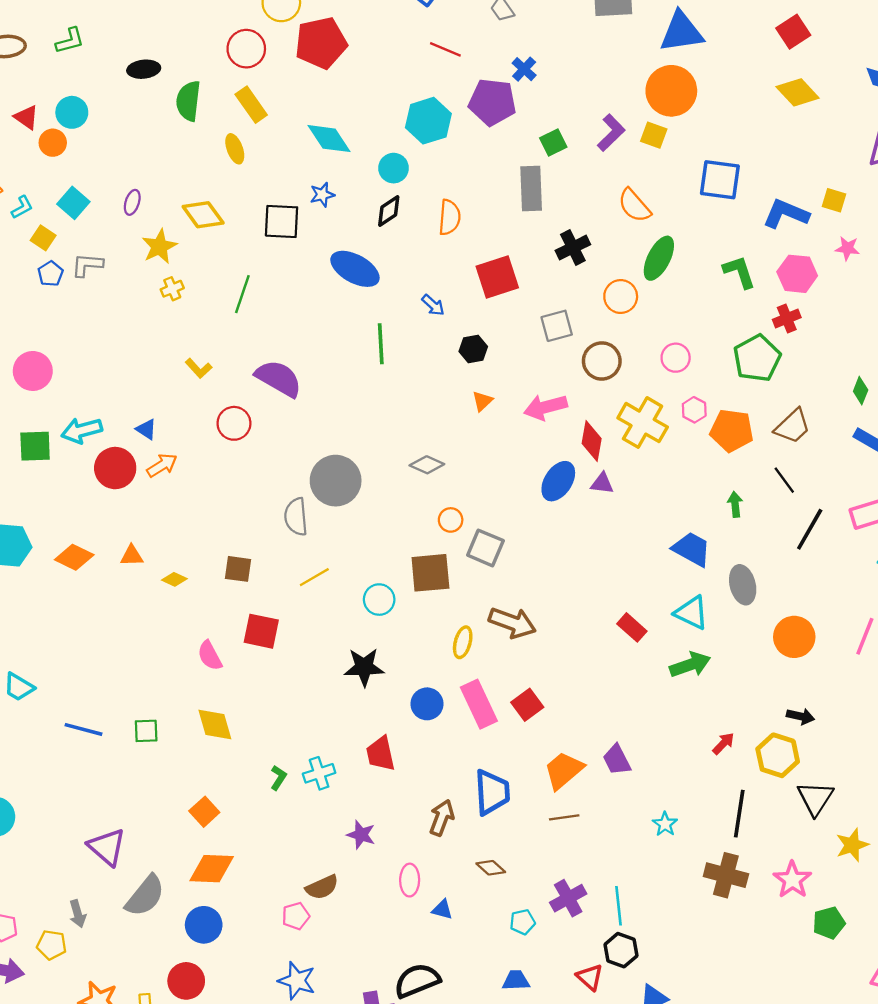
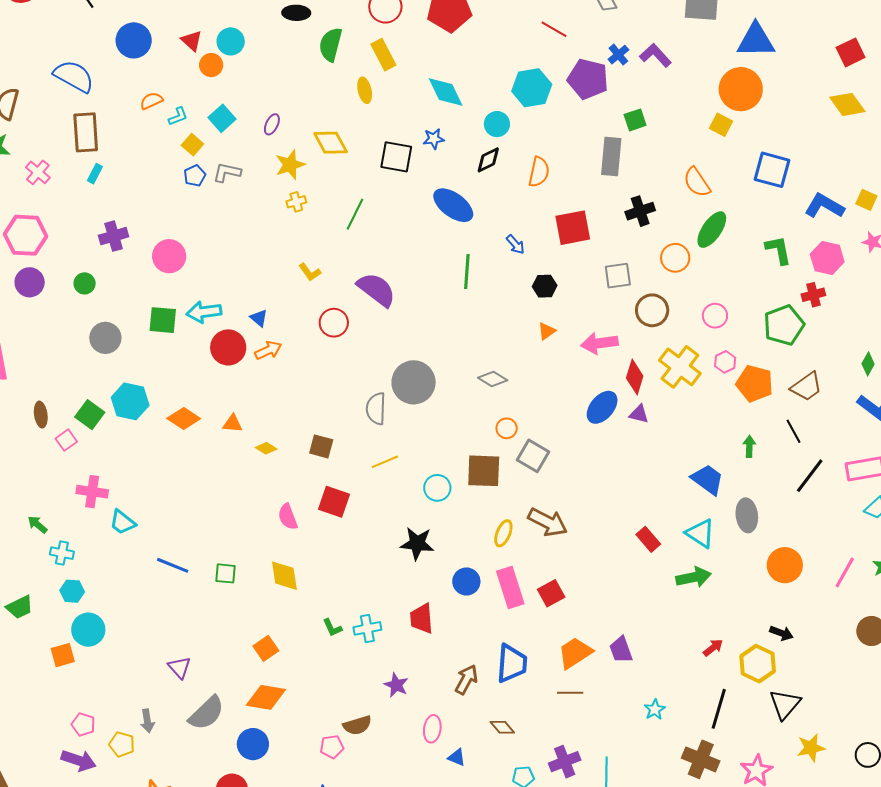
purple L-shape: (611, 133) -> (655, 55), moved, turned -96
green L-shape: (278, 778) -> (332, 628), turned 115
purple triangle: (107, 847) -> (180, 668), size x0.7

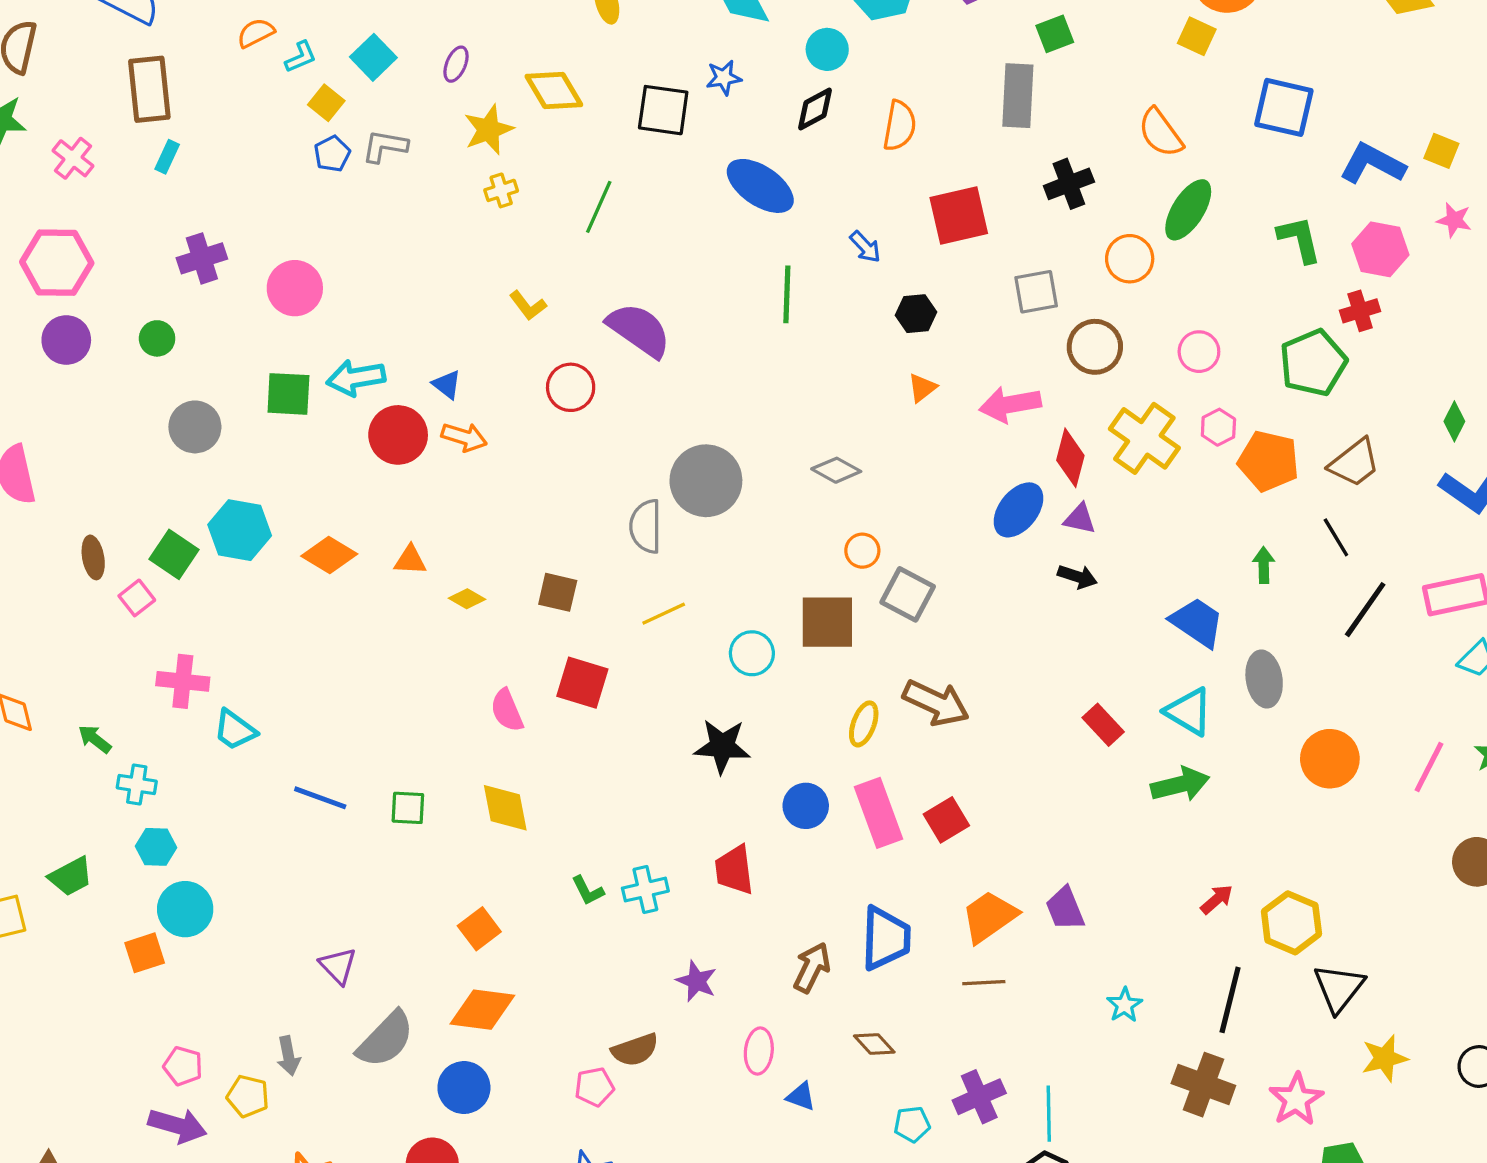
orange arrow: (268, 350) -> (464, 437), turned 44
black arrow: (781, 633) -> (1077, 577), moved

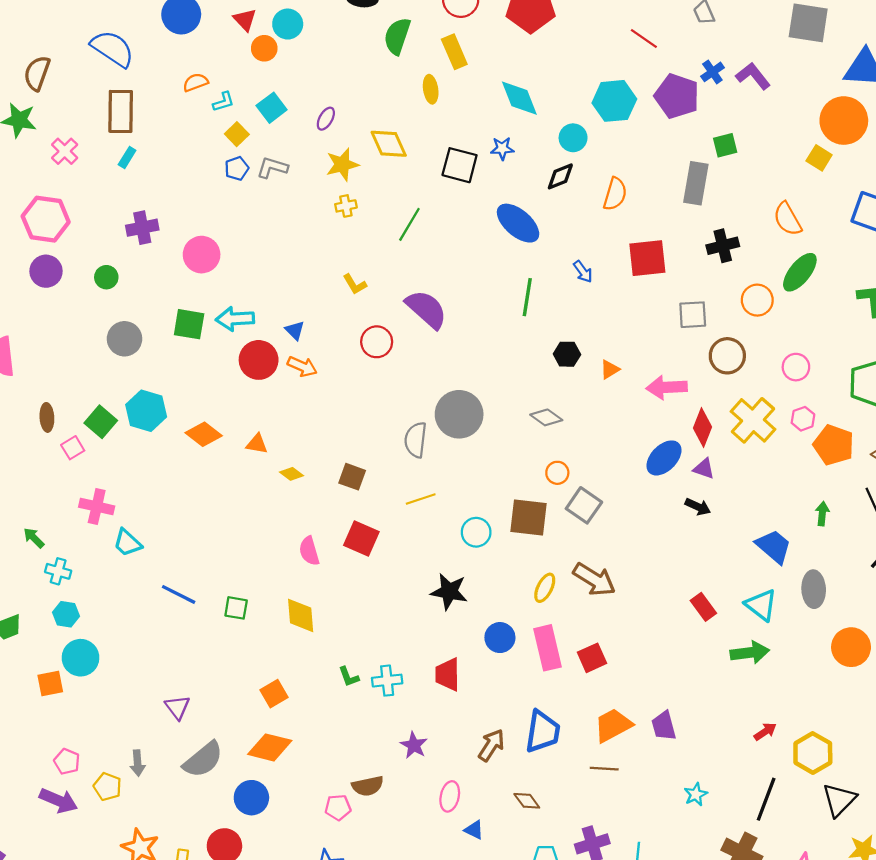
black hexagon: (916, 314) -> (567, 354), moved

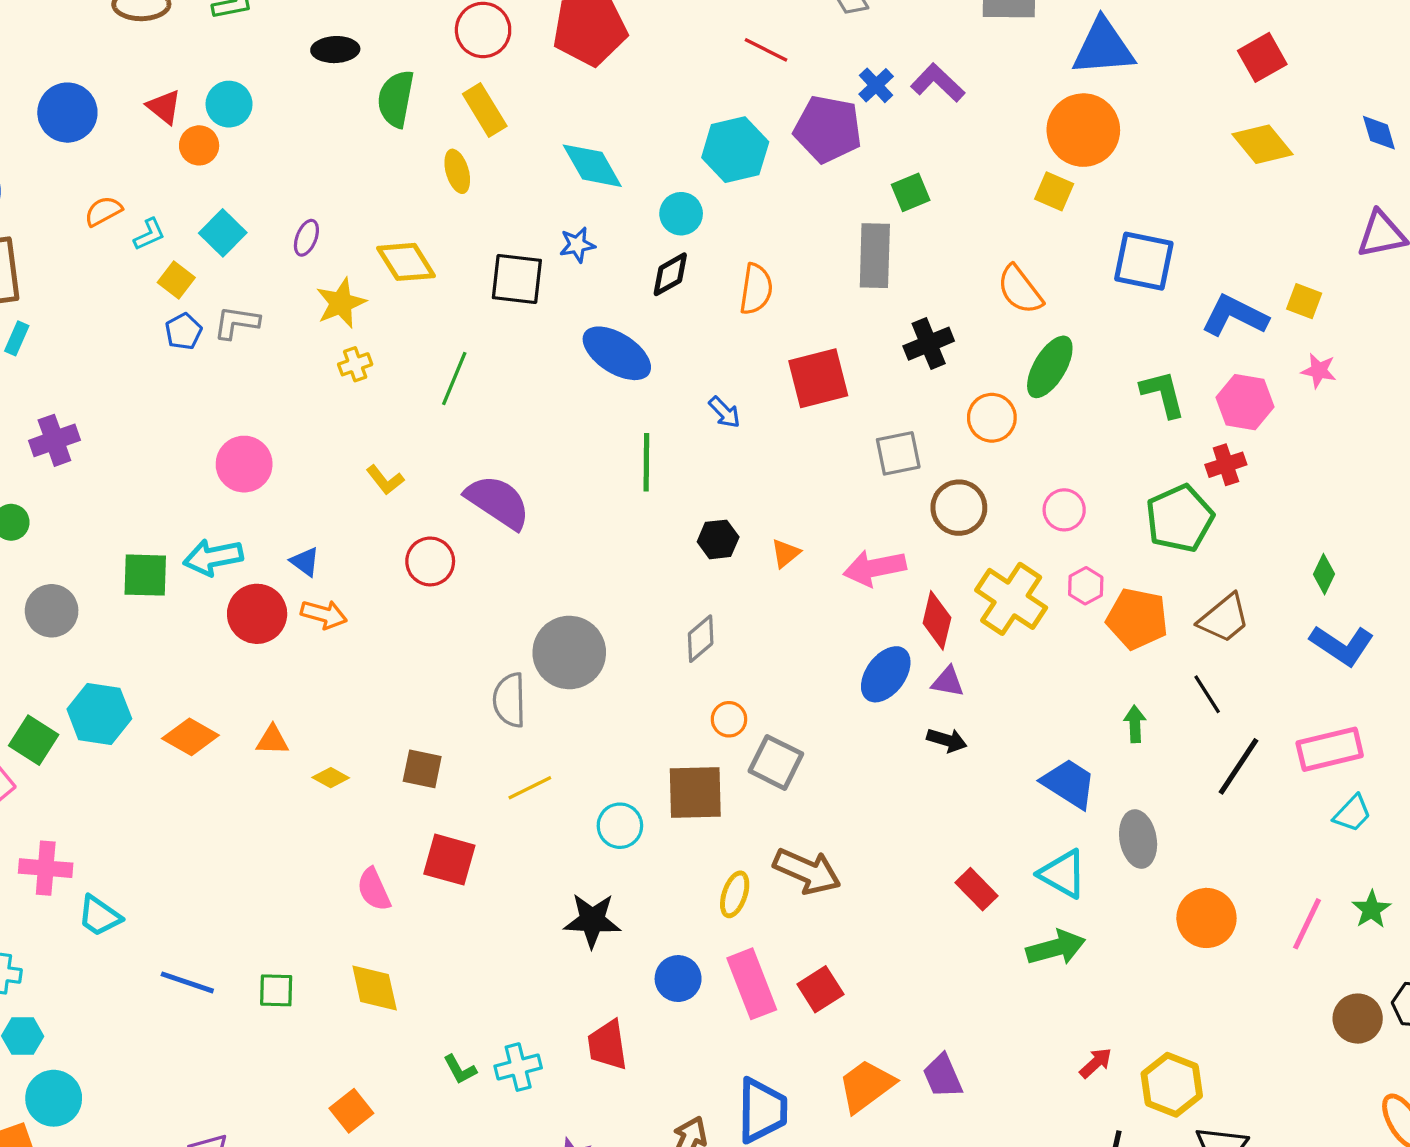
pink circle: (202, 255) -> (244, 464), moved
gray diamond: (546, 417) -> (701, 639), turned -68

